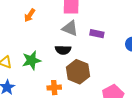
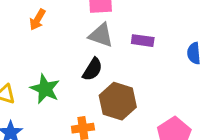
black semicircle: (63, 50) -> (92, 69), turned -56
green star: (31, 60) -> (45, 89), turned -30

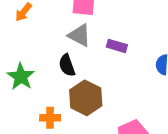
black semicircle: (92, 69) -> (67, 65), turned 120

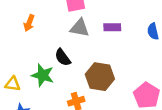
black semicircle: (67, 65) -> (63, 57), moved

